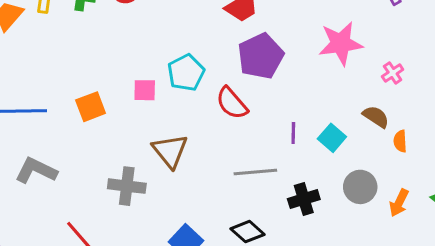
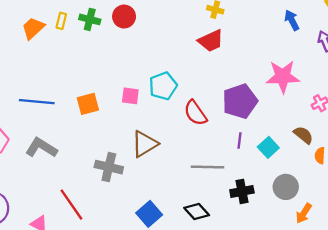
purple pentagon: (261, 56) -> (240, 101), moved
brown triangle: (170, 151) -> (145, 144), turned 32
orange arrow: (399, 203) -> (304, 213), moved

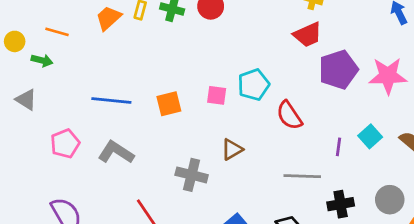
purple pentagon: (240, 101) -> (338, 70), moved
brown triangle: (145, 144) -> (232, 149), size x0.7
cyan square: (268, 147) -> (370, 136), moved

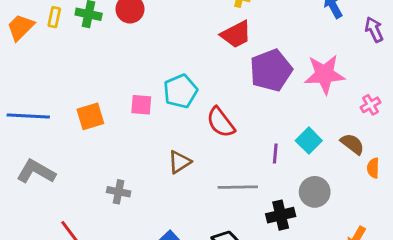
brown triangle: (232, 149) -> (179, 162), moved
gray cross: (192, 175) -> (119, 192), size x0.7
gray circle: (390, 200) -> (315, 192), moved

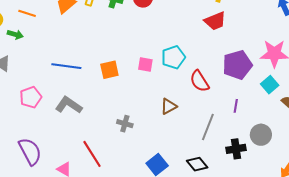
purple pentagon: (271, 70) -> (237, 65), moved
cyan square: (309, 141) -> (270, 85), moved
gray line: (238, 187) -> (208, 127), turned -72

